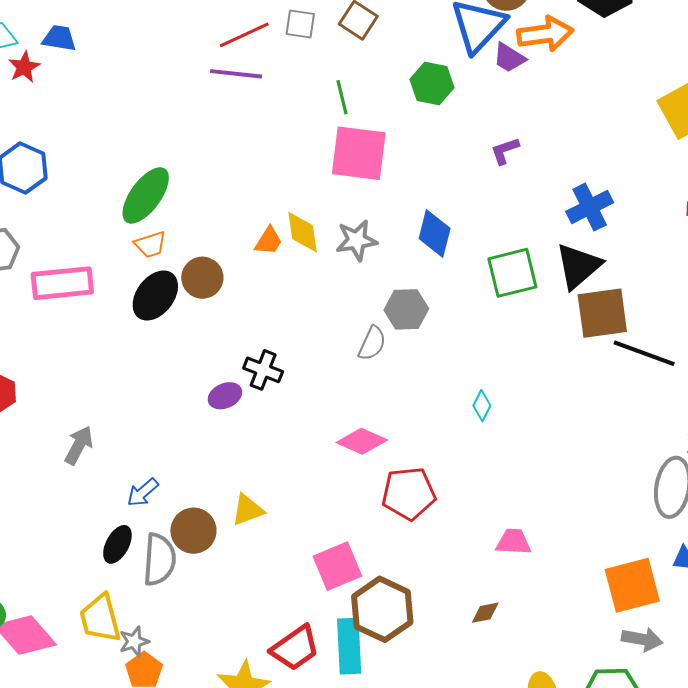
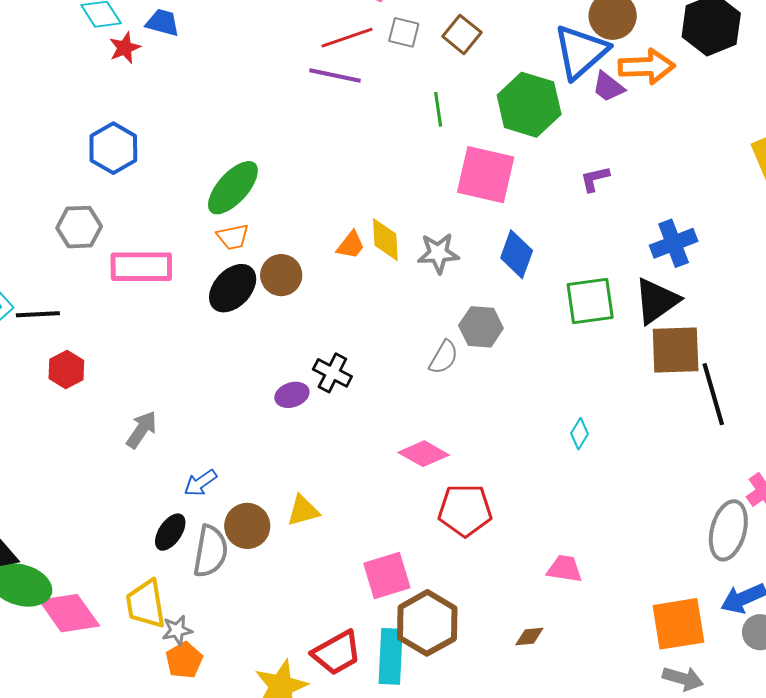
green hexagon: (432, 83) -> (529, 105), size x1.5
pink square: (359, 153) -> (486, 175), moved
black line: (644, 353) -> (713, 394), turned 48
cyan diamond: (482, 406) -> (579, 434), moved

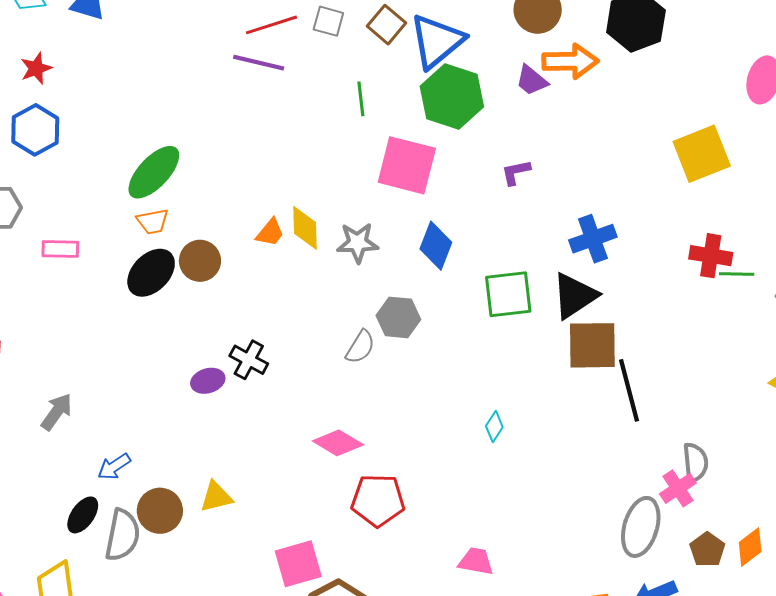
red star: (125, 48) -> (36, 68), moved
blue triangle: (581, 52) -> (437, 41), moved
pink rectangle: (141, 267) -> (60, 249), size x0.6

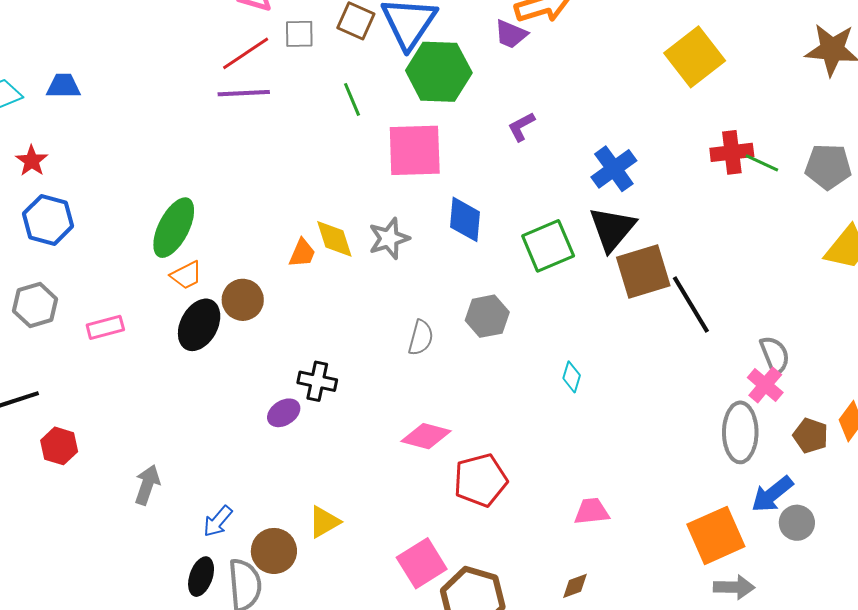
green line: (737, 274) -> (762, 163), turned 40
gray hexagon: (398, 317) -> (487, 316), moved

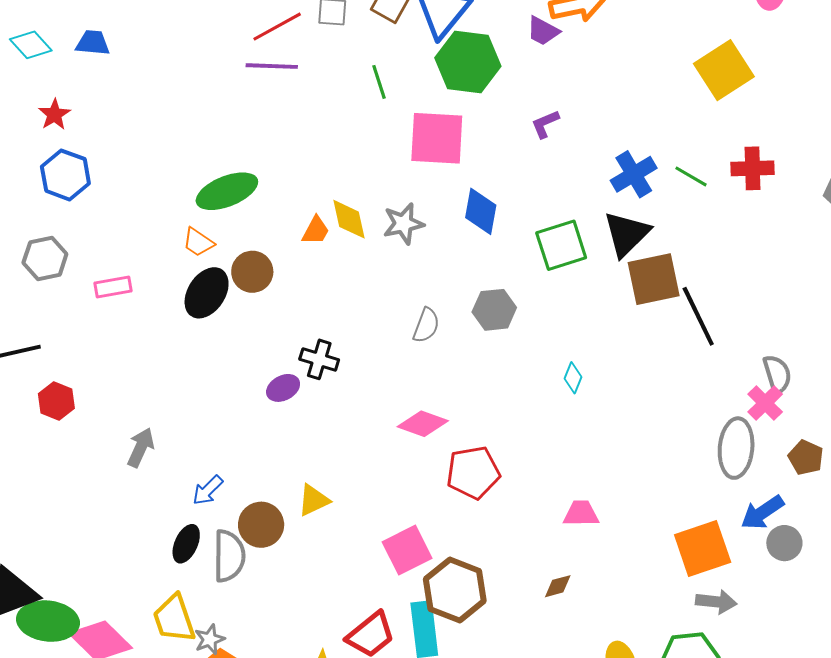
green line: (762, 163) -> (691, 176), moved
green ellipse: (174, 228) -> (227, 191), moved, turned 36
orange trapezoid: (186, 275) -> (198, 242), turned 56

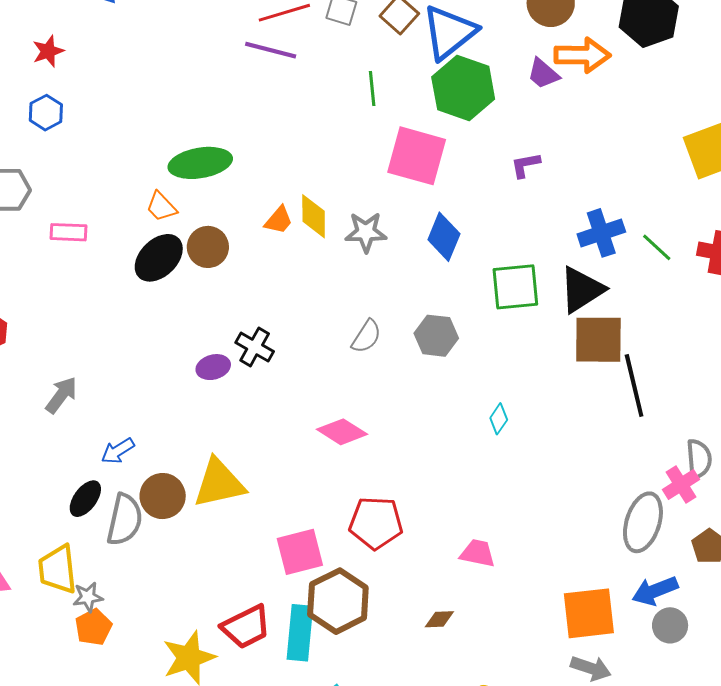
blue hexagon: (65, 175) -> (46, 113), size x0.7
red pentagon: (473, 473) -> (376, 523), moved
yellow triangle: (314, 500) -> (219, 483), size x1.6

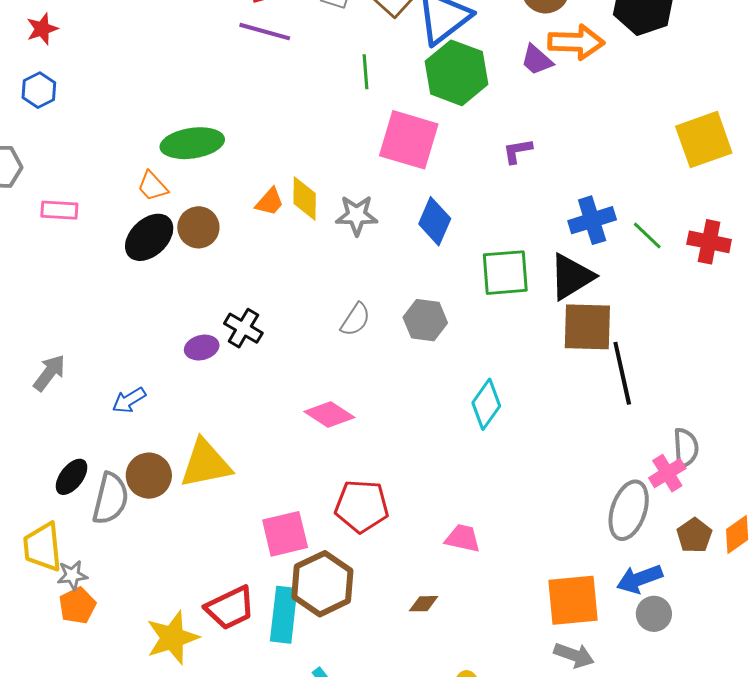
cyan diamond: (499, 419) -> (486, 404), size x1.6
blue arrow: (118, 451) -> (129, 400), moved

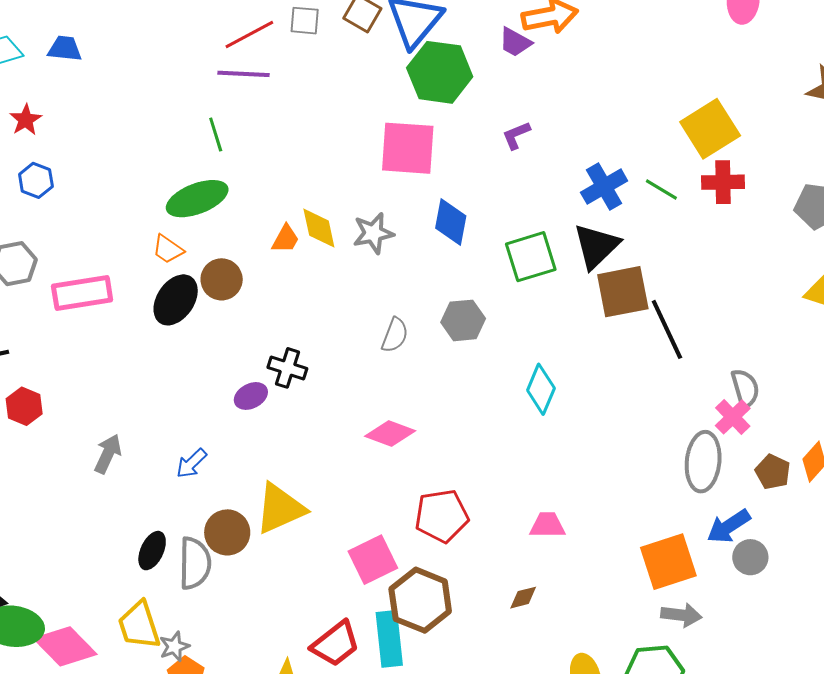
green line: (365, 72) -> (216, 135), moved
yellow square: (704, 140) -> (710, 129), moved
pink rectangle: (59, 210) -> (82, 293), size x1.6

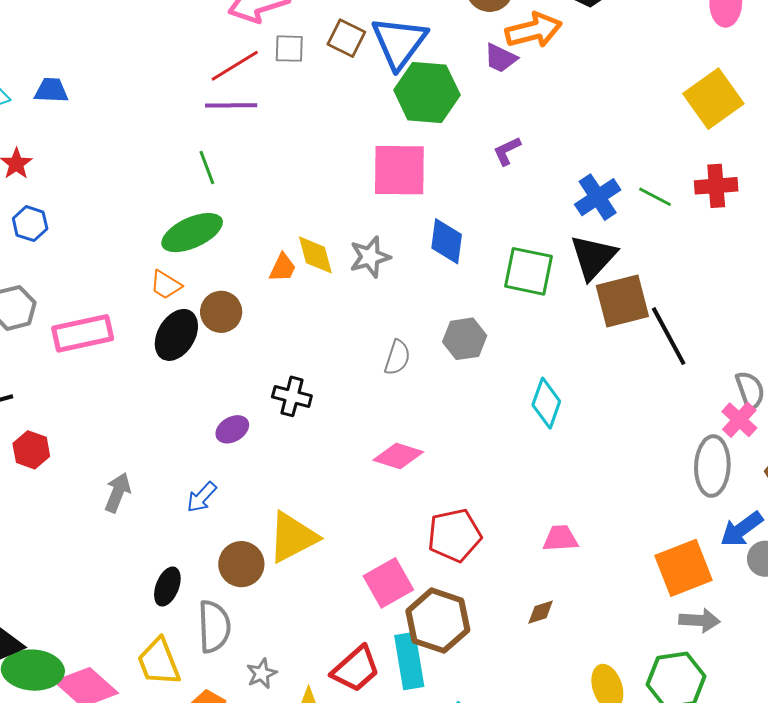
yellow square: (710, 129) -> (713, 99), moved
green square: (531, 257) -> (529, 271), turned 32
purple ellipse: (251, 396) -> (232, 429), moved
gray semicircle: (195, 563) -> (214, 627), moved
gray star: (174, 646) -> (262, 674), moved

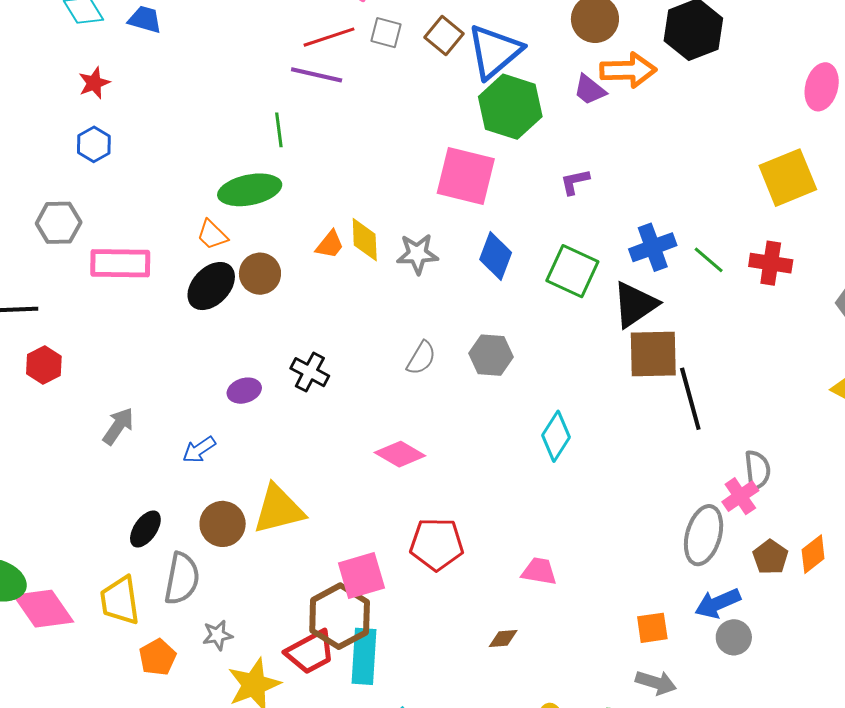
green square: (529, 271) -> (572, 271), moved
orange square: (684, 568) -> (652, 628), size x0.6
brown hexagon: (438, 621) -> (340, 616), moved

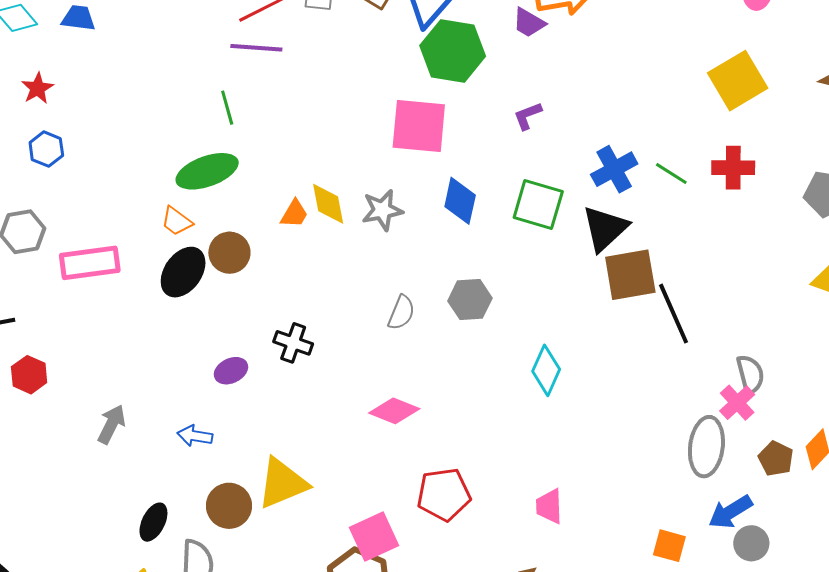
blue arrow: (199, 450) -> (195, 436), turned 52
pink trapezoid: (539, 571) -> (549, 506), turned -93
orange square: (652, 628) -> (669, 546), turned 32

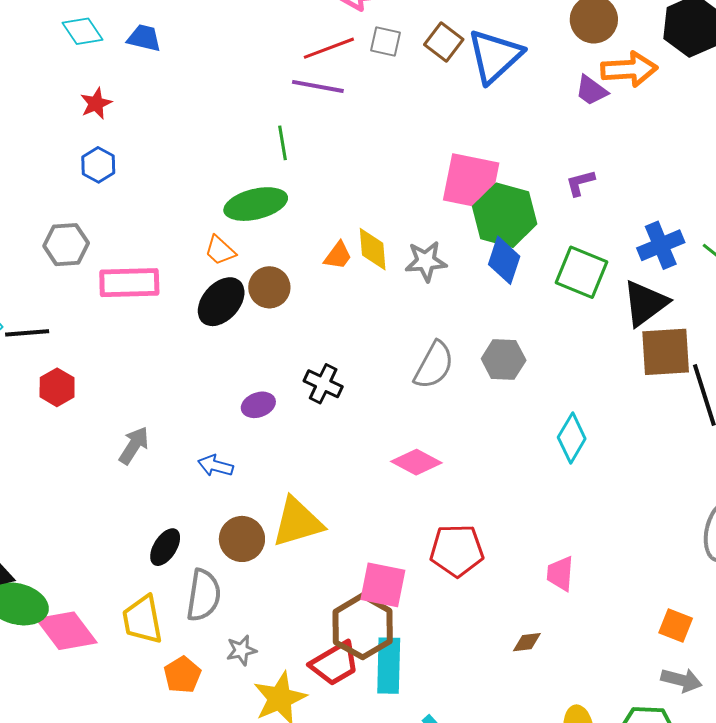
green hexagon: (453, 51) -> (505, 215), moved
gray semicircle: (401, 313) -> (434, 365), size x1.4
pink square: (374, 537) -> (383, 585), turned 30

